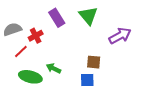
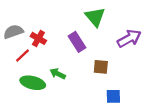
purple rectangle: (57, 18) -> (77, 42), moved
red cross: (36, 36) -> (38, 38), turned -32
blue square: (87, 80) -> (113, 96), moved

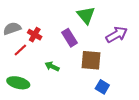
brown square: (101, 67) -> (91, 60), size x1.5
green ellipse: (33, 83) -> (18, 83), moved
blue square: (113, 96) -> (102, 87), turned 32

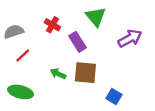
red cross: (35, 35) -> (52, 25), moved
brown square: (91, 60) -> (85, 73), moved

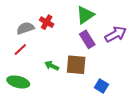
green triangle: (96, 17) -> (85, 15), turned 36
gray semicircle: (14, 32) -> (25, 28), moved
purple rectangle: (77, 42) -> (87, 39), moved

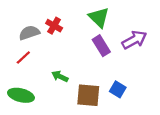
green triangle: (85, 15) -> (99, 17), turned -42
brown square: (76, 65) -> (88, 95), moved
blue square: (101, 86) -> (118, 89), moved

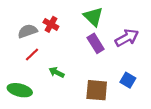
red line: (23, 58) -> (32, 54), moved
blue square: (118, 89) -> (128, 80), moved
brown square: (88, 95) -> (97, 90), moved

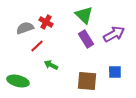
red line: (32, 54) -> (37, 46), moved
blue square: (128, 80) -> (115, 72), turned -32

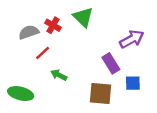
green triangle: (84, 15) -> (83, 17), moved
purple rectangle: (86, 39) -> (111, 63), moved

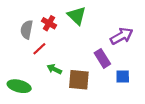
gray semicircle: (29, 32) -> (27, 30), turned -60
brown square: (100, 94) -> (79, 80), moved

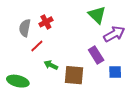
green triangle: (77, 16) -> (97, 15), moved
red cross: (49, 23) -> (46, 22), turned 32

